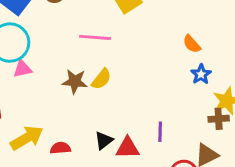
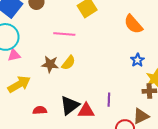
orange semicircle: (192, 44) -> (133, 24), moved, size x1.5
yellow arrow: (27, 138) -> (19, 84), moved
black triangle: (104, 140) -> (70, 105), size x1.5

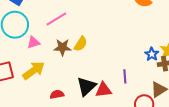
pink line: (64, 34) -> (56, 19), moved, turned -30
pink triangle: (14, 55) -> (33, 42), moved
blue star: (137, 60) -> (152, 54), moved

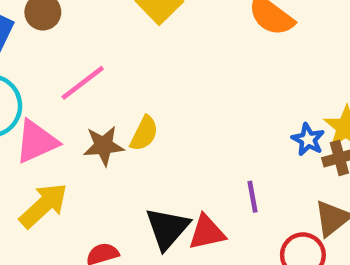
pink triangle: (33, 42) -> (36, 142), size x1.5

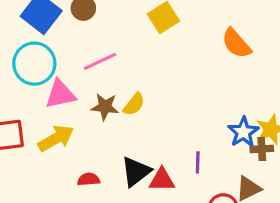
blue star: (308, 140) -> (243, 132), size x1.4

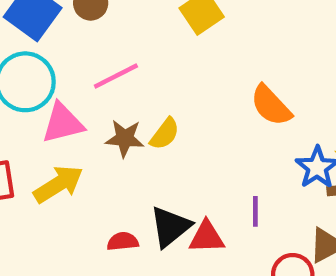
orange semicircle: (236, 43) -> (271, 105), moved
red semicircle: (89, 179) -> (123, 241), moved

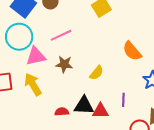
yellow semicircle: (165, 134) -> (97, 73), moved
yellow arrow: (58, 184) -> (33, 84), turned -90
black triangle: (170, 227) -> (84, 106), turned 40

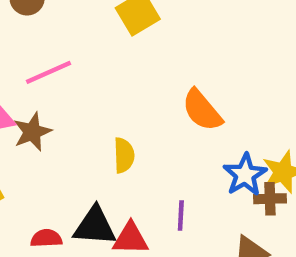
brown star: (64, 64) -> (32, 132), moved, turned -30
yellow semicircle: (97, 73) -> (124, 155), turned -42

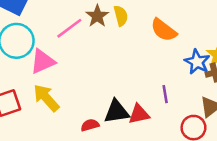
brown star: (32, 132) -> (97, 16), moved
yellow semicircle: (124, 155) -> (121, 16), moved

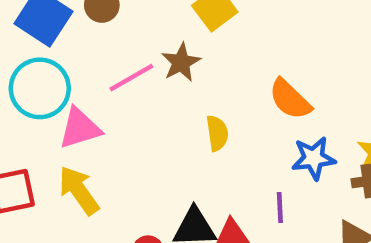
yellow semicircle: (121, 16) -> (217, 133), moved
blue star: (197, 62) -> (314, 158), moved, turned 30

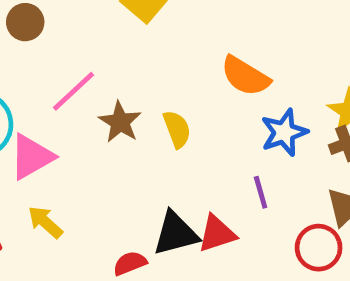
brown star: (181, 62) -> (120, 122), moved
yellow arrow: (79, 190) -> (45, 222), size x0.7

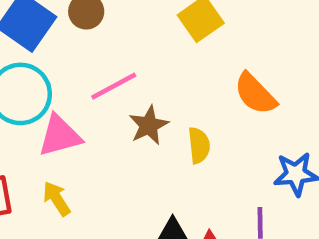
orange semicircle: (245, 76) -> (255, 94), moved

